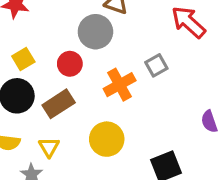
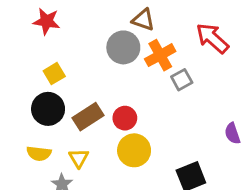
red circle: (70, 64) -> (125, 118), moved
orange cross: (120, 85) -> (160, 55), moved

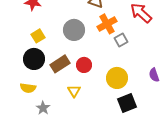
gray circle: (123, 47) -> (74, 30), moved
yellow circle: (134, 150) -> (117, 78), moved
yellow triangle: (79, 158) -> (74, 91), moved

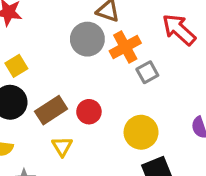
gray circle: (74, 30) -> (87, 39), moved
yellow triangle: (74, 91) -> (62, 146), moved

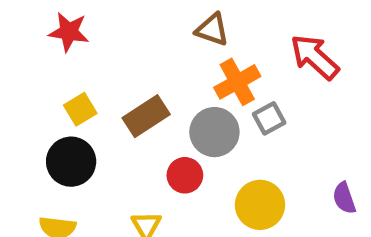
gray circle: (87, 39) -> (214, 132), moved
brown rectangle: (51, 110) -> (146, 116), moved

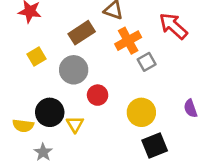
brown rectangle: (146, 116) -> (82, 33), moved
gray circle: (214, 132) -> (74, 70), moved
black circle: (71, 162) -> (50, 112), moved

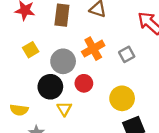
brown rectangle: (82, 33) -> (62, 15), moved, turned -50
orange cross: (128, 41) -> (93, 49), moved
black circle: (50, 112) -> (50, 87), moved

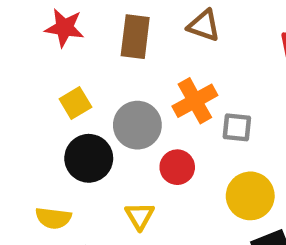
gray square: (127, 54) -> (237, 127), moved, turned 35
black circle: (50, 87) -> (89, 158), moved

